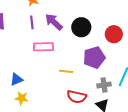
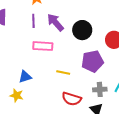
blue triangle: (16, 79) -> (25, 77), moved

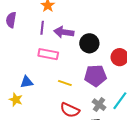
purple arrow: (55, 22) -> (64, 32), turned -48
gray cross: (100, 89) -> (99, 105), turned 32

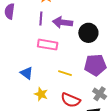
blue triangle: (27, 82) -> (27, 73), turned 48
yellow star: (16, 100) -> (41, 94), moved

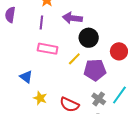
purple arrow: (63, 22) -> (72, 18), moved
yellow line: (65, 73) -> (74, 59), moved, turned -64

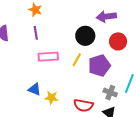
purple arrow: (72, 18) -> (106, 17), moved
yellow star: (40, 98) -> (51, 98), moved

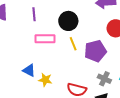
black circle: (85, 36) -> (68, 21), moved
yellow line: (77, 60) -> (73, 44), turned -56

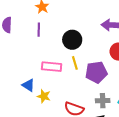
pink rectangle: (45, 39) -> (52, 67), moved
gray cross: (104, 79) -> (103, 101), turned -32

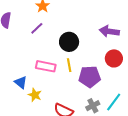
purple line: (39, 30) -> (37, 28), turned 40
gray cross: (103, 101) -> (93, 106), turned -32

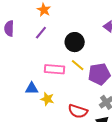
yellow line: (69, 65) -> (78, 65), turned -32
blue triangle: (21, 82) -> (32, 88), turned -32

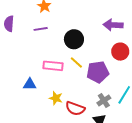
purple line: (41, 33) -> (41, 29), turned 40
yellow star: (47, 99) -> (56, 98), moved

